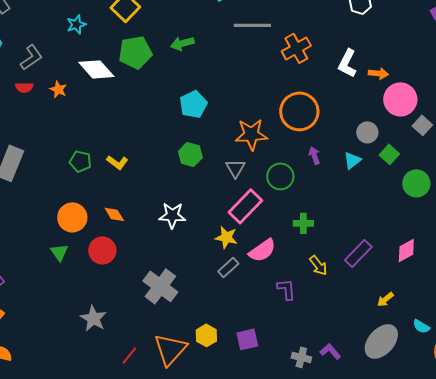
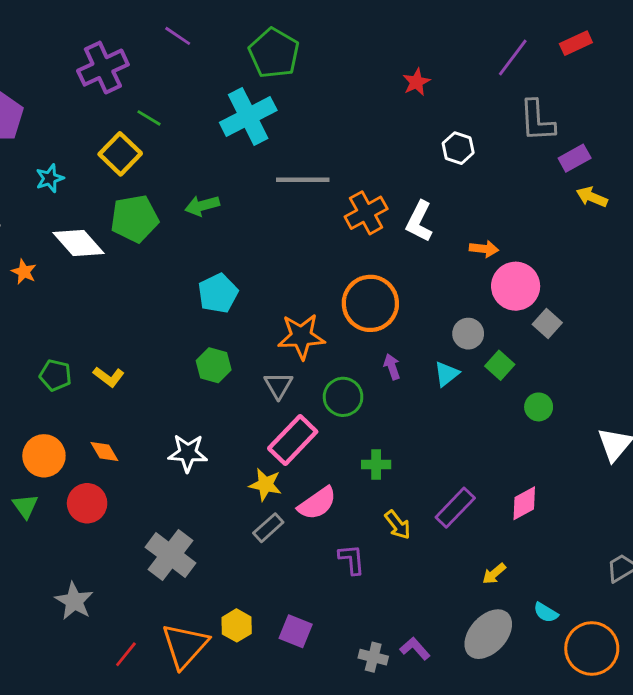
white L-shape: (347, 63) -> (419, 221), moved
green circle: (416, 183) -> (539, 407), size x0.7
purple square: (247, 339) -> (296, 631), turned 35

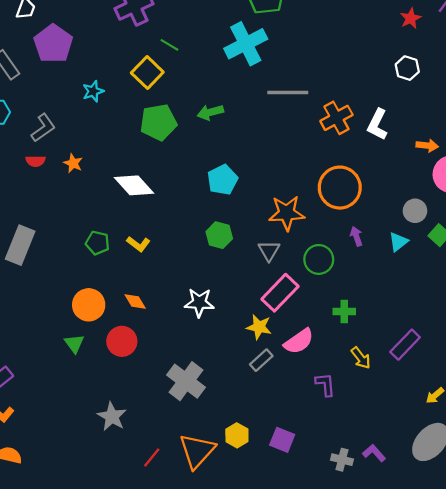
red star: (416, 82) -> (411, 18), moved
white diamond: (78, 243) -> (134, 185), moved

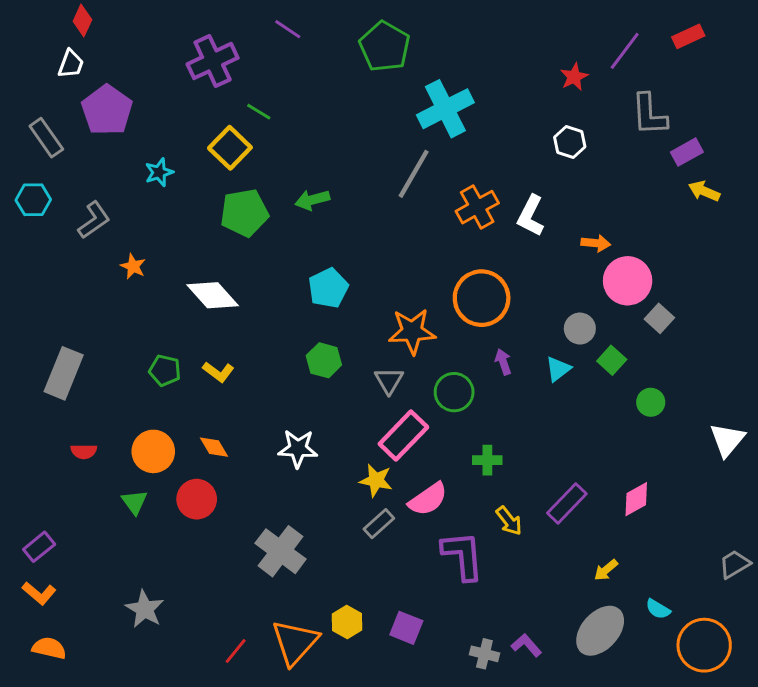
cyan cross: (246, 44) -> (445, 109), moved
gray line: (288, 92) -> (414, 174), turned -60
red semicircle: (36, 161) -> (84, 451), moved
purple L-shape: (325, 384) -> (463, 556), size x1.6
gray star: (112, 417) -> (145, 609), moved

